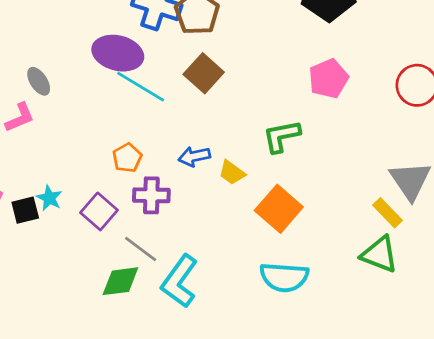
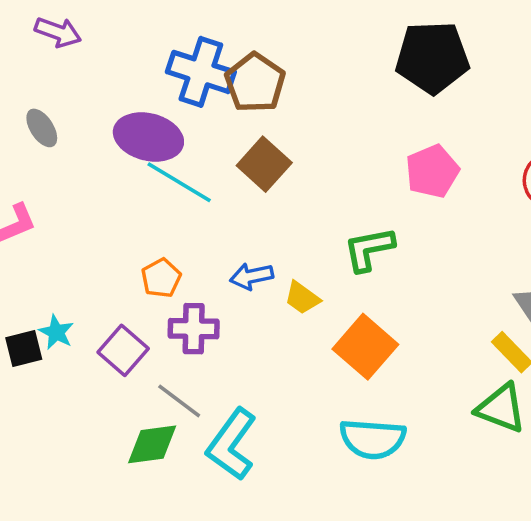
gray ellipse: (39, 81) -> (42, 128), moved

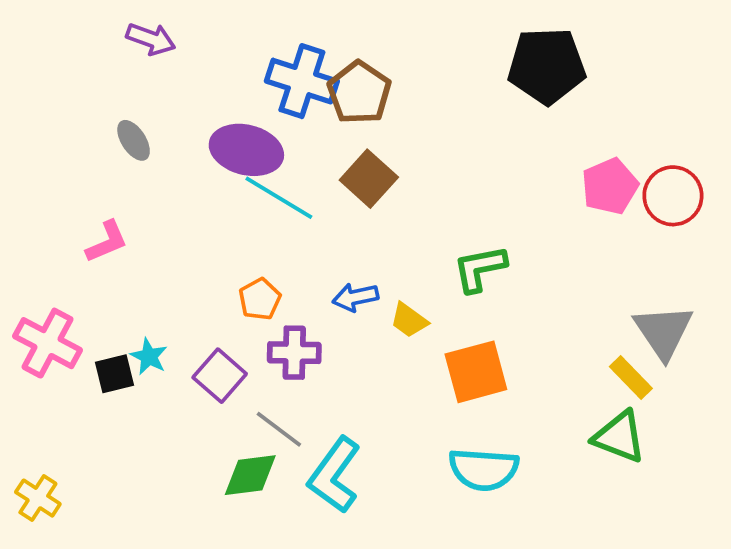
pink pentagon: (432, 171) -> (610, 186), moved
orange square: (365, 347) -> (476, 372), turned 34

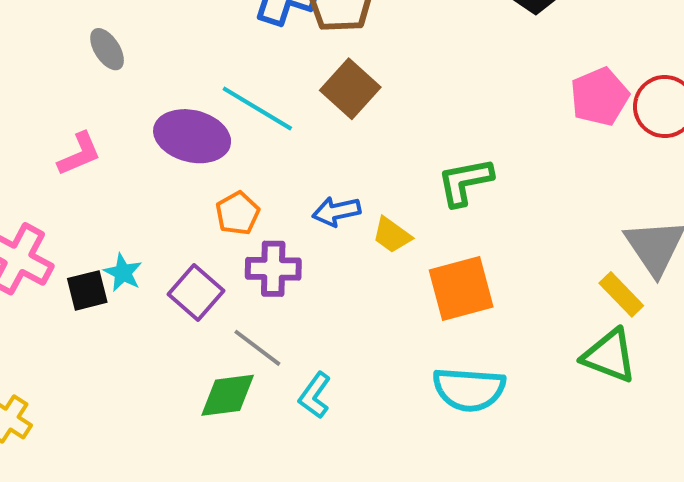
purple ellipse: (246, 150) -> (192, 136), moved
cyan L-shape: (334, 475) -> (315, 395), size x0.6

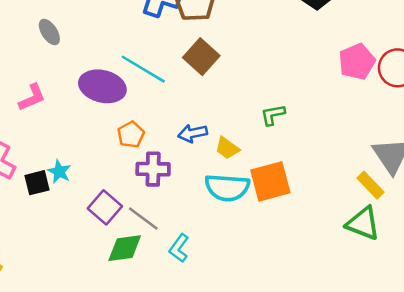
green L-shape: (465, 182) -> (273, 115), size x0.7
purple square: (196, 292) -> (105, 207), moved
cyan semicircle: (469, 389) -> (227, 188), moved

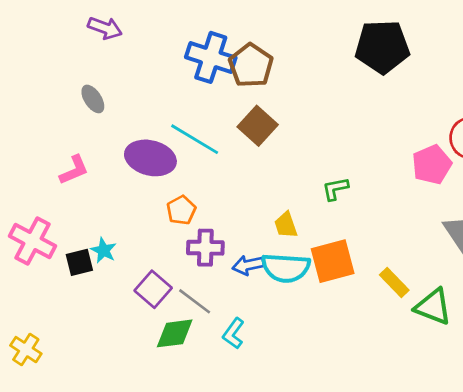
pink pentagon: (357, 62) -> (432, 165), moved
blue arrow: (193, 133) -> (248, 265), moved
yellow trapezoid: (227, 148) -> (286, 225), turned 35
yellow rectangle: (370, 185) -> (394, 283), moved

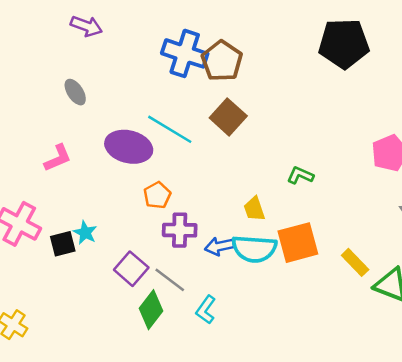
green L-shape: (335, 189) -> (300, 175), turned 35
green diamond: (175, 333) -> (151, 310), turned -45

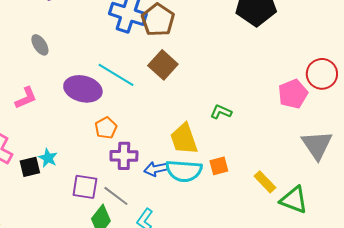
yellow trapezoid: (254, 209) -> (184, 139), size x1.6
orange square: (298, 243) -> (219, 166), size x0.6
purple square: (131, 269) -> (85, 187), turned -32

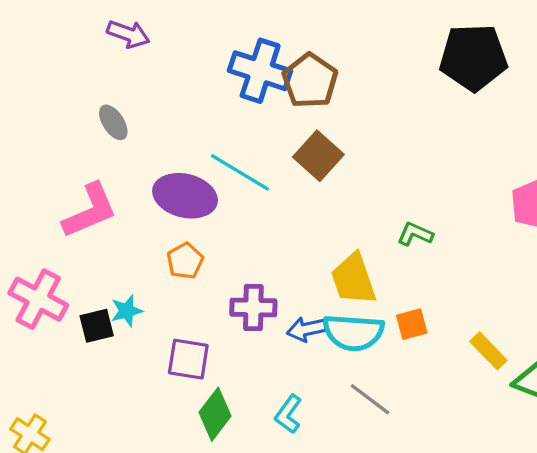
pink L-shape: (26, 98) -> (90, 211), size x1.5
orange pentagon: (106, 128) -> (185, 261), moved
cyan star: (48, 158) -> (127, 311), turned 30
gray line: (116, 196) -> (370, 399), moved

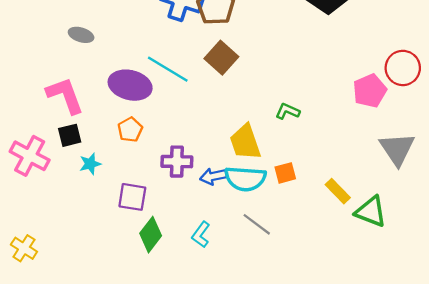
gray ellipse: (113, 122) -> (81, 35), turned -40
pink L-shape: (90, 211) -> (65, 95), turned -87
black square: (97, 326) -> (70, 135), moved

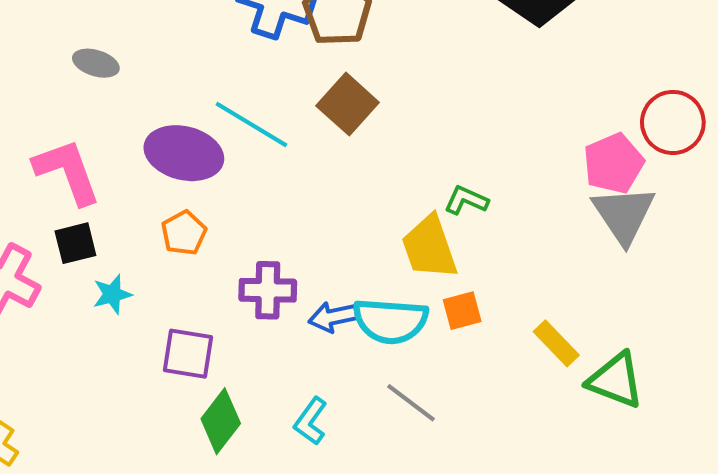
yellow trapezoid: (245, 142) -> (429, 247), moved
gray triangle: (397, 149) -> (624, 215), moved

